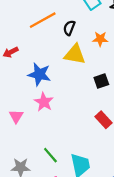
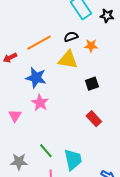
orange line: (43, 20) -> (39, 43), moved
black semicircle: (69, 28) -> (71, 37), moved, turned 48

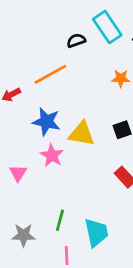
black semicircle: (71, 37) -> (76, 41), moved
yellow triangle: (68, 60) -> (82, 134), moved
green line: (46, 151) -> (60, 220), turned 56

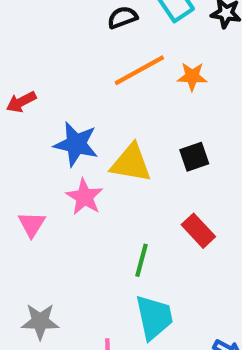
orange line: (50, 74) -> (139, 70), moved
green line: (60, 220) -> (141, 260), moved

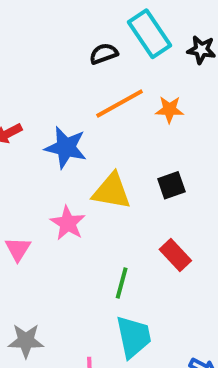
blue star: (76, 144) -> (66, 147), moved

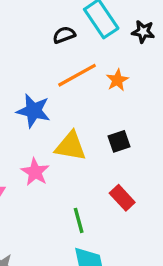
orange star: (169, 110) -> (117, 80), turned -30
green line: (122, 283) -> (79, 220), turned -30

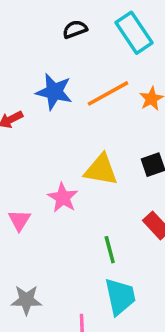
black semicircle: (64, 35) -> (75, 29), moved
blue star: (33, 111) -> (54, 92), moved

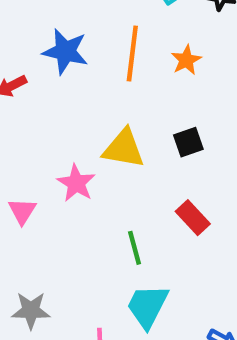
orange line: (108, 93) -> (132, 54), turned -54
cyan trapezoid: (120, 297) -> (147, 306), turned -141

